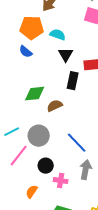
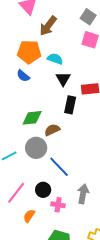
gray circle: (39, 136) -> (36, 148), moved
blue line: (77, 143) -> (59, 167), moved
pink line: (19, 156) -> (16, 193), moved

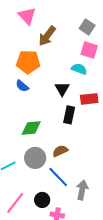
cyan semicircle: (55, 59) -> (79, 69), moved
brown semicircle: (52, 130) -> (60, 151), moved
gray arrow: (83, 194) -> (82, 190), moved

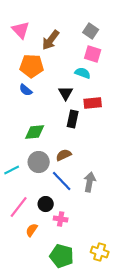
pink triangle: (27, 16) -> (21, 30), moved
gray arrow: (82, 190) -> (90, 182), moved

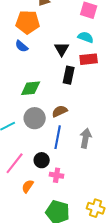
cyan semicircle: (83, 73) -> (86, 37), moved
blue line: (62, 181) -> (58, 137), turned 55

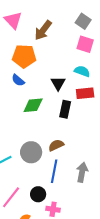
green diamond: (31, 88) -> (33, 105), moved

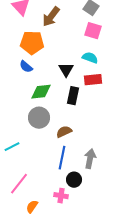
gray circle: (31, 152) -> (39, 118), moved
black circle: (38, 194) -> (74, 180), moved

